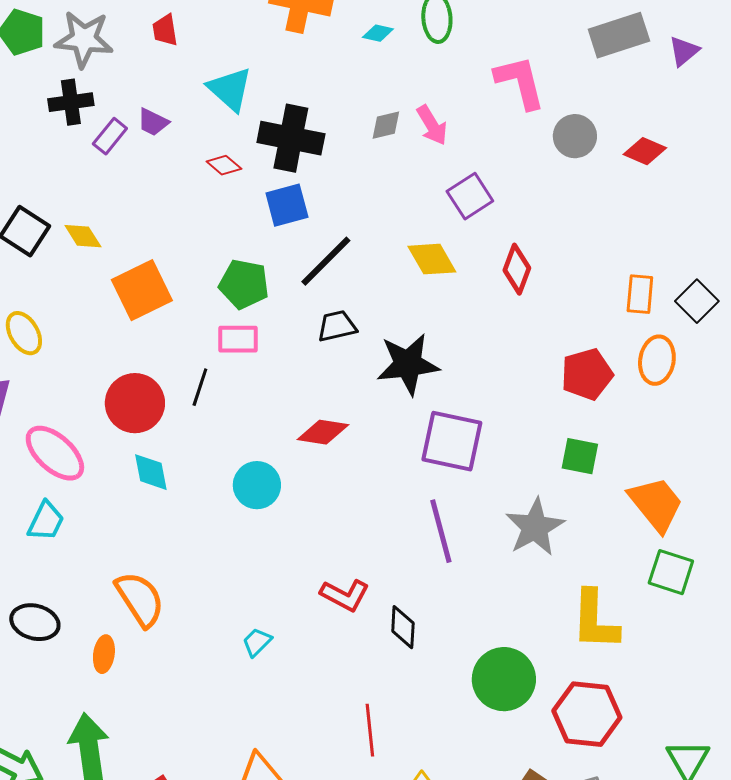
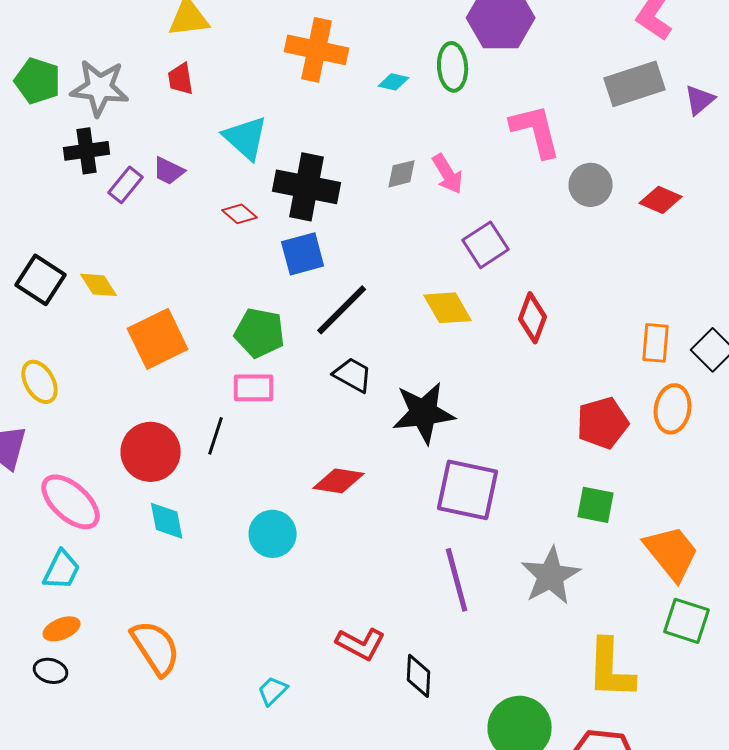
black trapezoid: (337, 326) -> (353, 375), turned 42
black ellipse: (35, 622) -> (51, 671), size x0.7
orange ellipse: (104, 654) -> (62, 629), moved, turned 60

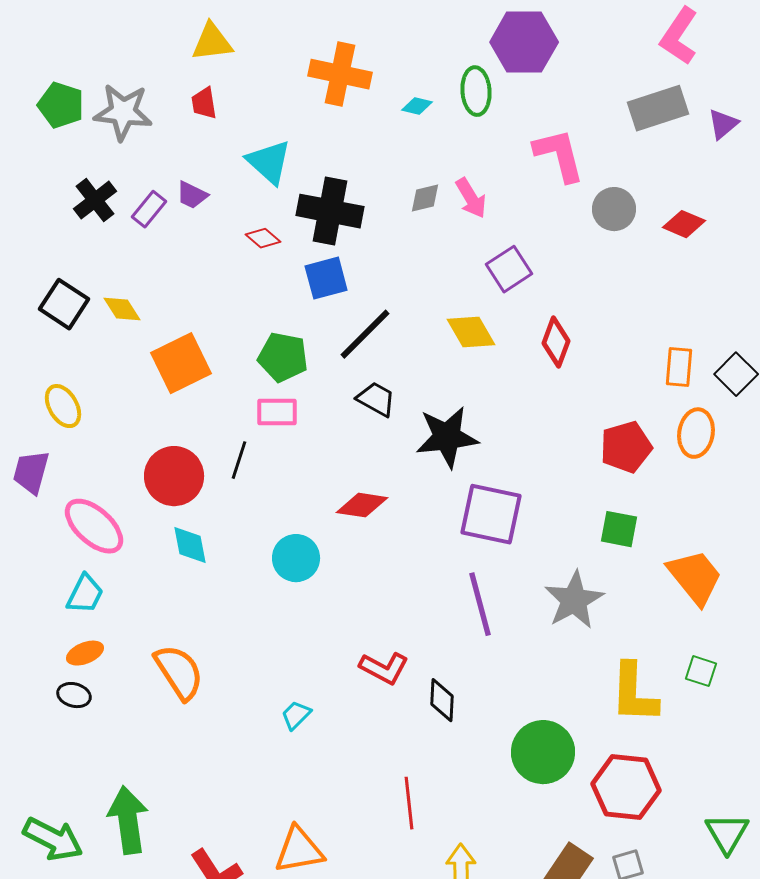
black cross: (87, 151) -> (95, 200), moved, turned -30
green square: (687, 621) -> (701, 671), moved, size x0.7

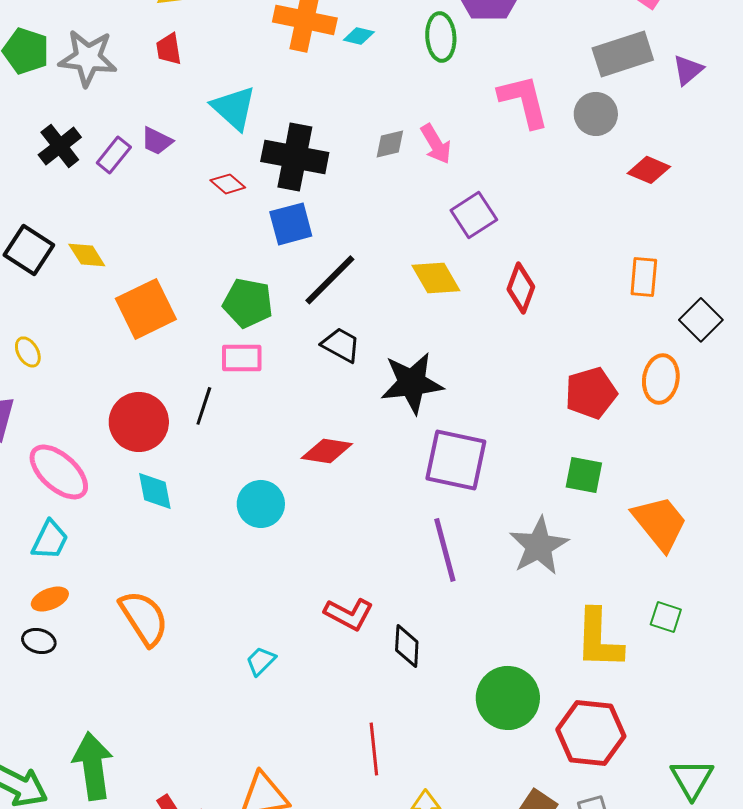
cyan diamond: (417, 106) -> (359, 36), moved
gray circle: (614, 209) -> (596, 114), moved
orange rectangle: (679, 367) -> (644, 277), moved
yellow ellipse: (63, 406) -> (28, 352), size x0.7

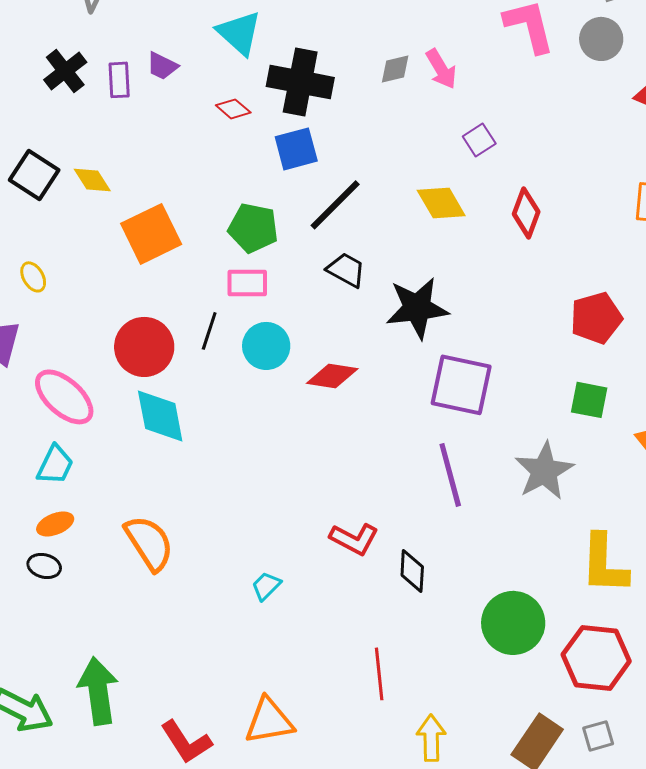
purple rectangle: (114, 155) -> (119, 80), turned -42
purple square: (474, 215) -> (479, 140), size x0.7
cyan diamond: (155, 491) -> (160, 416), size x1.4
cyan circle: (261, 504) -> (266, 346), moved

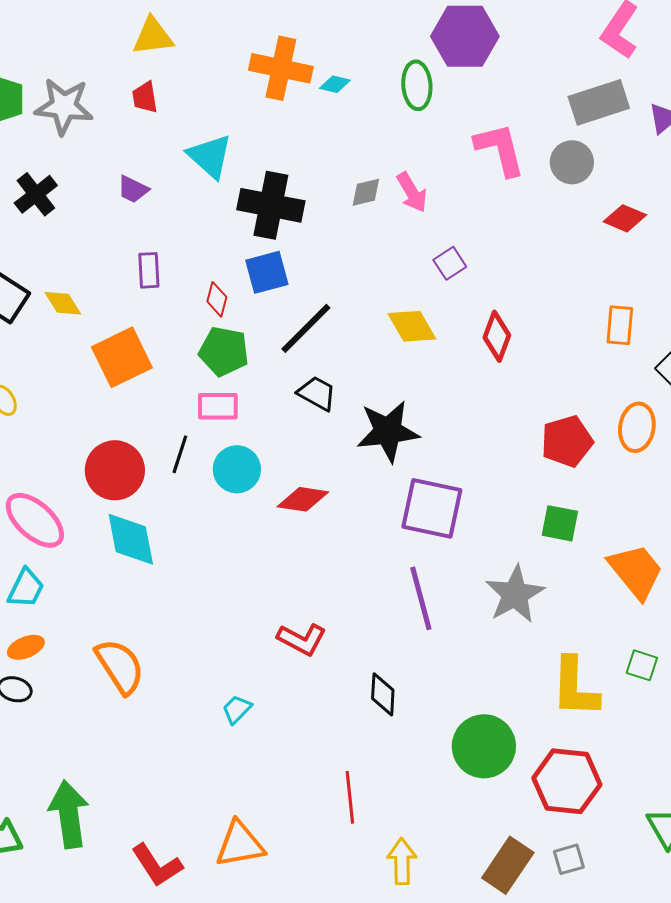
purple rectangle: (119, 80) -> (149, 270), moved
red diamond: (233, 109) -> (217, 299), moved, turned 64
red L-shape: (354, 539) -> (302, 639), moved

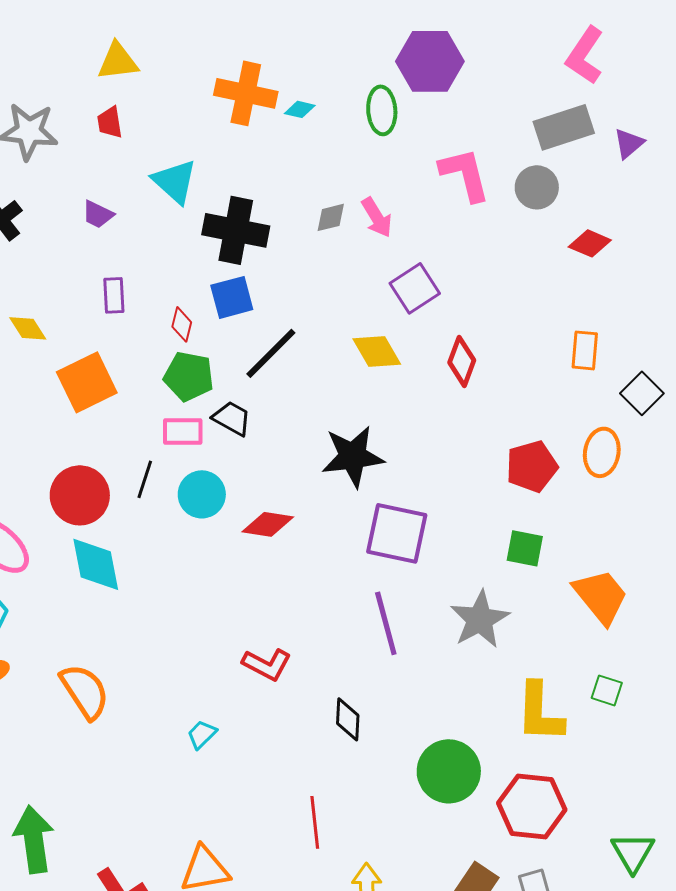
purple square: (450, 263) -> (415, 288), size x1.5
black trapezoid: (317, 393) -> (232, 418), moved

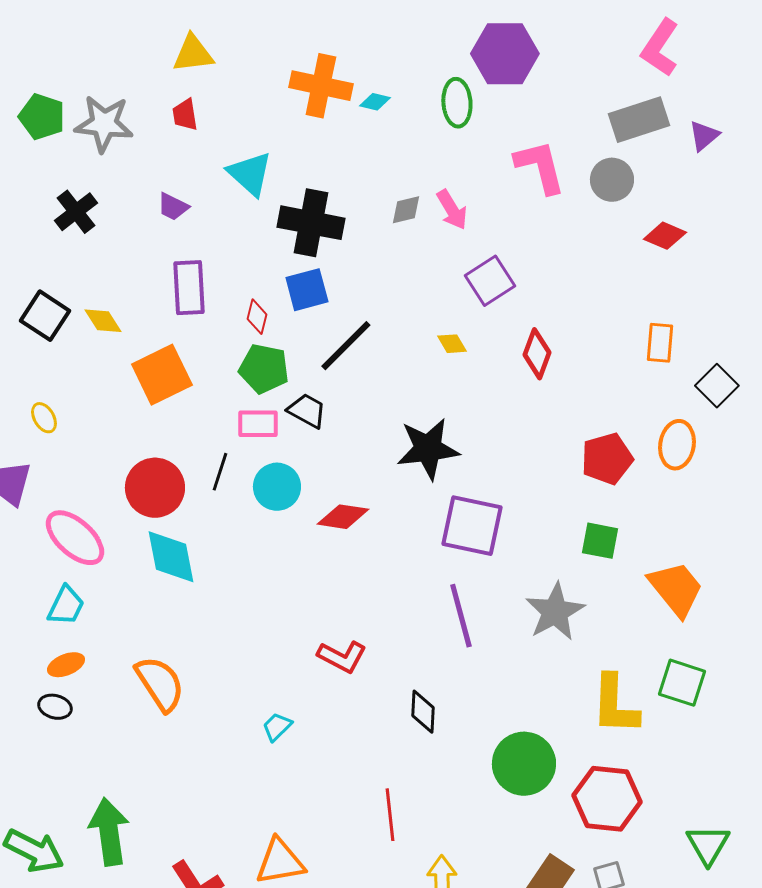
purple rectangle: (114, 295) -> (189, 288), size x1.5
yellow diamond: (377, 351) -> (452, 344), size x0.6
green square: (607, 690) -> (682, 683), size x1.5

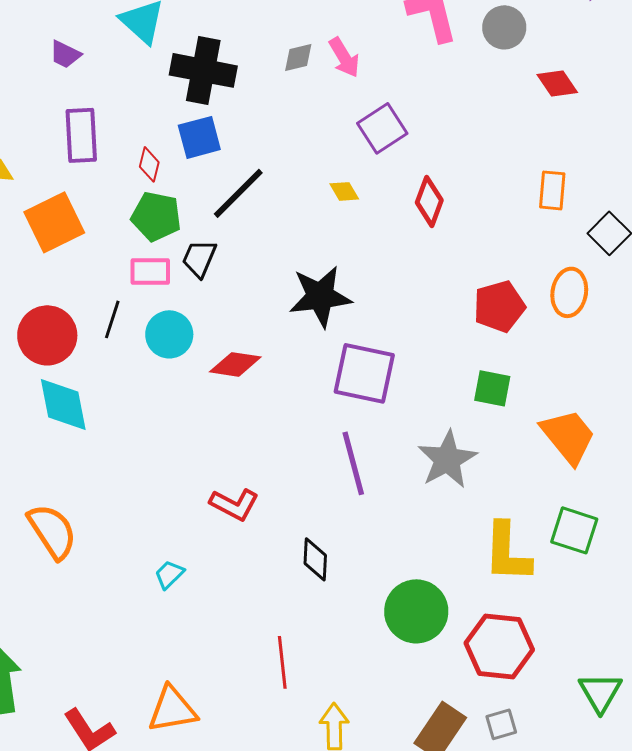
red diamond: (665, 236) -> (557, 83), turned 33
black trapezoid: (307, 411) -> (199, 258), turned -96

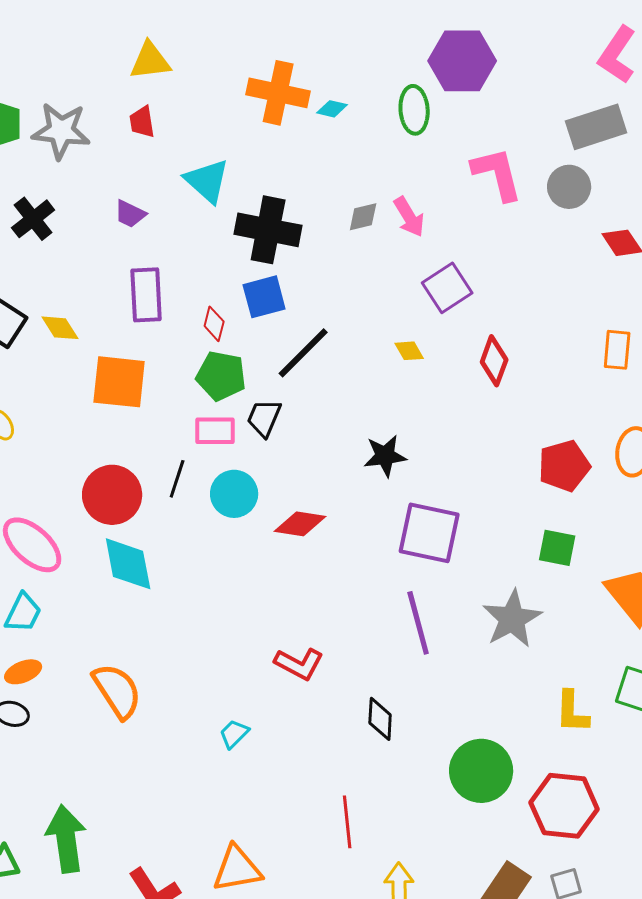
orange square: (54, 222) -> (119, 382), turned 32
black star: (320, 296) -> (385, 456), size x0.7
yellow L-shape: (507, 552) -> (572, 712), size x0.7

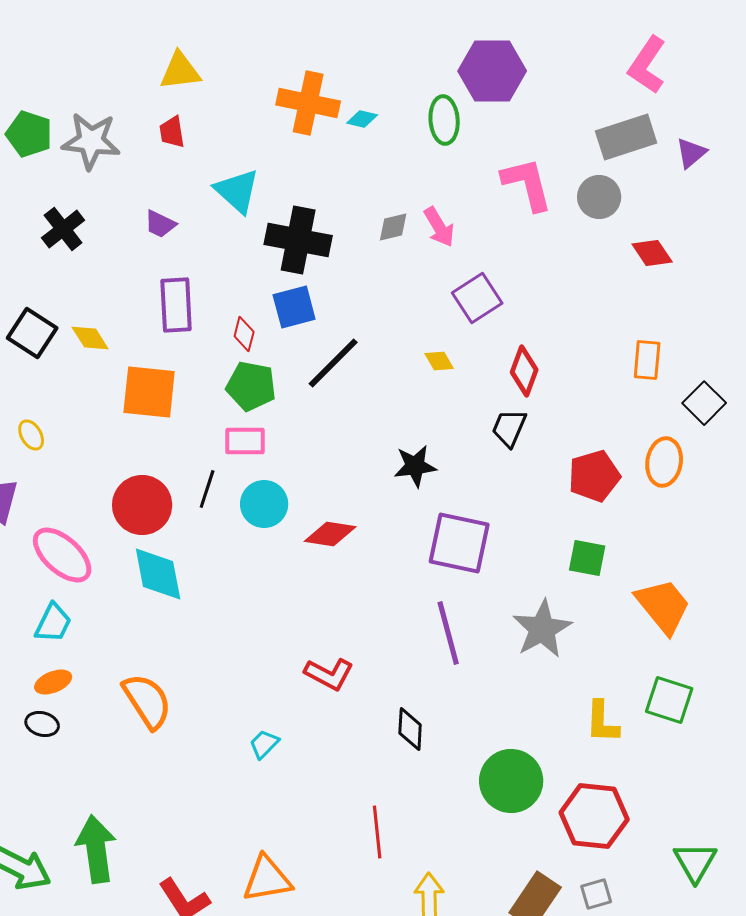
black trapezoid: (264, 418) -> (509, 428), moved

